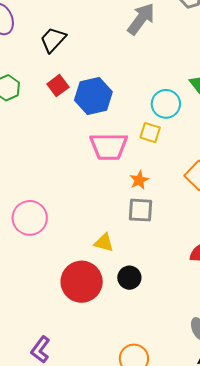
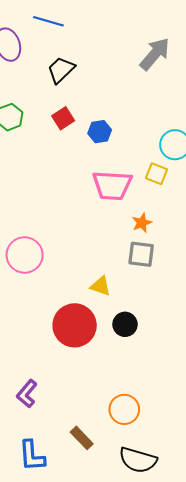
blue hexagon: (93, 96) -> (100, 132), size x0.6

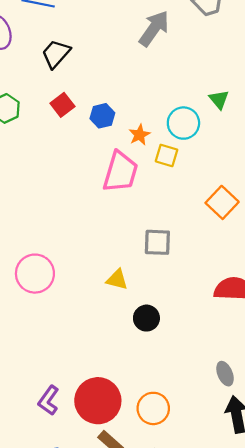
pink trapezoid: (112, 185) -> (120, 172), turned -72
orange star: (142, 223) -> (139, 135), moved
pink circle: (25, 255) -> (35, 274), moved
red circle: (75, 325) -> (98, 401), moved

